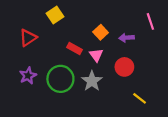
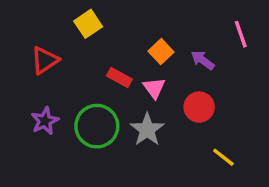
purple arrow: (127, 38) -> (203, 60), turned 40

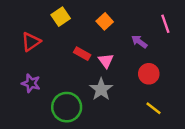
orange square: (161, 52) -> (105, 21), moved
red circle: (199, 107) -> (149, 74), moved
purple star: (45, 121) -> (31, 83), turned -30
green circle: (97, 126) -> (67, 107), moved

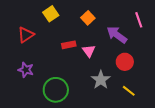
purple arrow: (139, 42) -> (117, 35), size x1.5
red rectangle: (82, 54) -> (69, 45), turned -40
gray star: (101, 89) -> (101, 80), moved

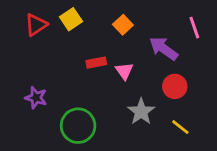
red triangle: (26, 35) -> (36, 25), moved

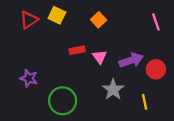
yellow square: (71, 19) -> (57, 15), turned -30
purple arrow: (164, 49) -> (131, 60), moved, turned 125
red circle: (175, 86) -> (156, 69), moved
yellow line: (180, 127) -> (145, 102), turned 40

